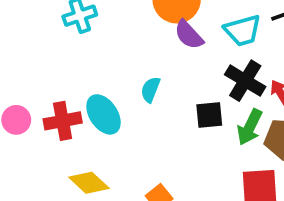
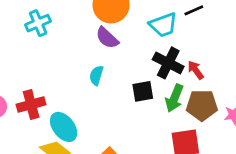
purple semicircle: (189, 35) -> (107, 38), moved
cyan ellipse: (104, 114) -> (64, 127), moved

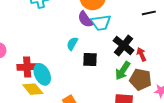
cyan trapezoid: (163, 25) -> (101, 23), moved
black square: (143, 91) -> (90, 60), moved
red cross: (31, 105) -> (27, 67), moved

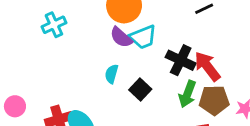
red arrow: (141, 54) -> (207, 66), size x1.6
black square: (90, 60) -> (140, 90), turned -35

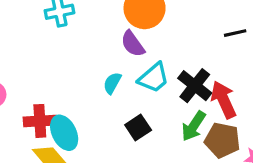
cyan trapezoid: (143, 37) -> (154, 78), moved, turned -32
black square: (140, 90) -> (138, 128), moved

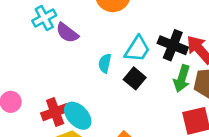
purple semicircle: (133, 44) -> (67, 33), moved
black square: (138, 128) -> (135, 78), moved

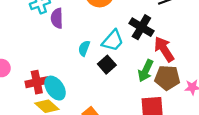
purple semicircle: (67, 33) -> (57, 18), turned 42
black cross: (173, 45) -> (141, 27), moved

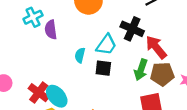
black square: (107, 65) -> (103, 68), turned -35
red cross: (37, 82) -> (39, 93), turned -35

